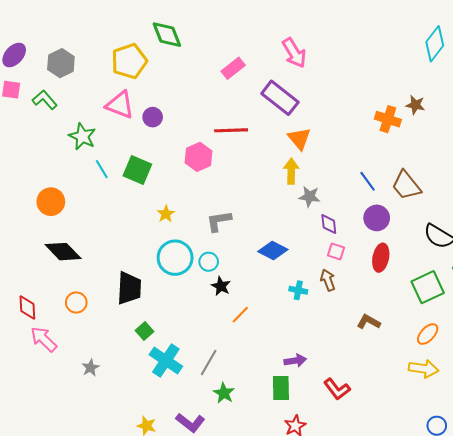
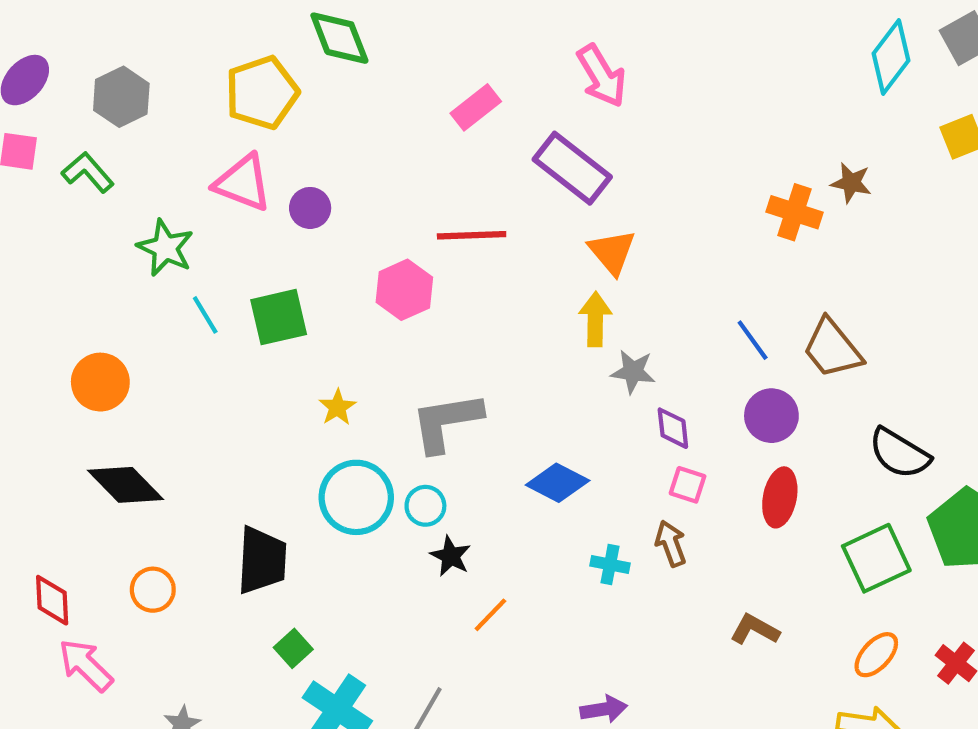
green square: (137, 170) -> (279, 317), turned -36
gray L-shape: (219, 221) -> (446, 422), size x1.4

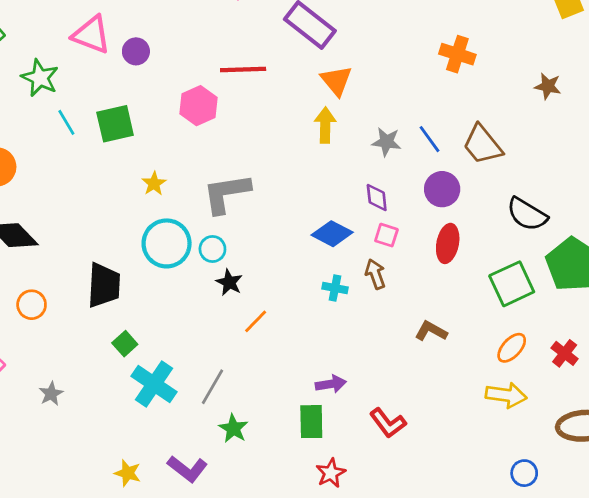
brown star: (851, 183) -> (548, 86), moved
gray star: (633, 372) -> (386, 142), moved
blue diamond: (558, 483) -> (332, 234), moved

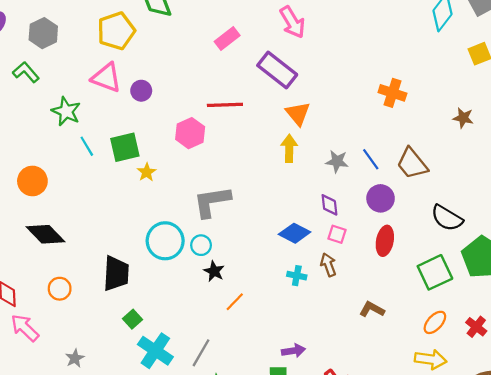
yellow star: (154, 184) -> (147, 172), moved

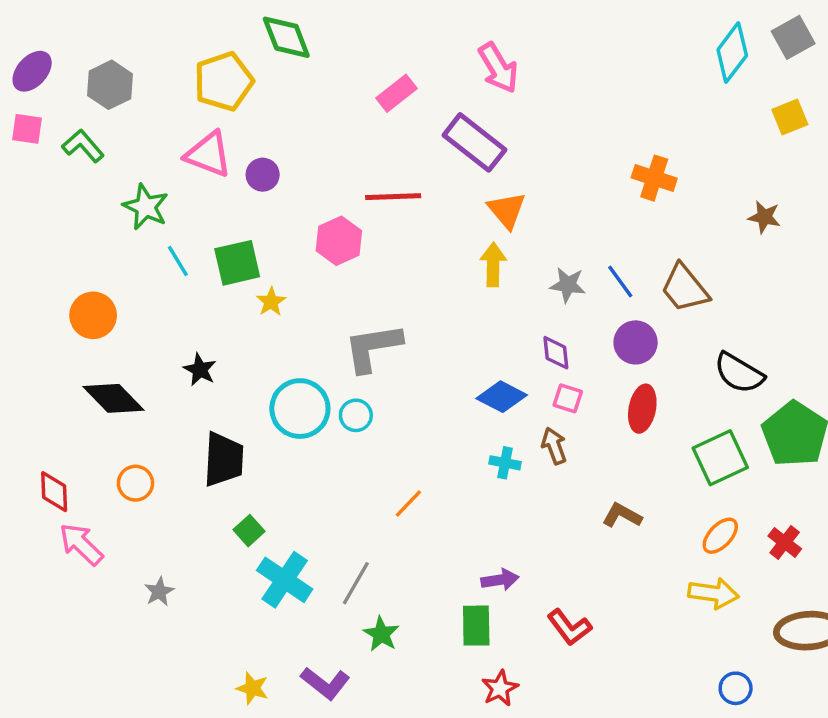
black star: (214, 271) -> (200, 370), moved

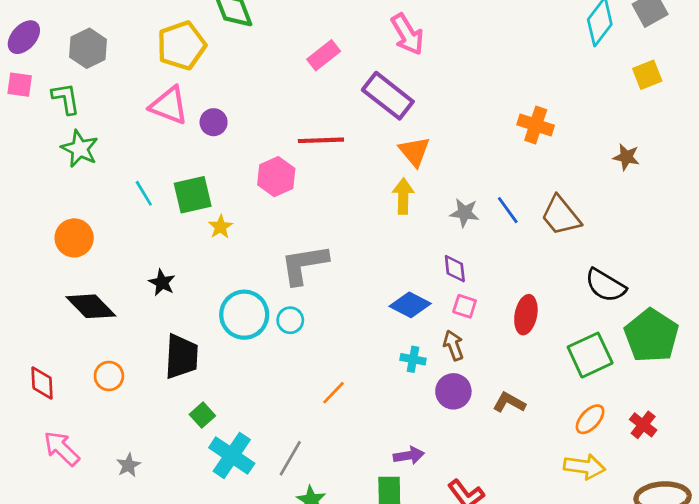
green L-shape: (83, 146) -> (66, 98), turned 32
green star: (146, 207) -> (80, 149), moved
purple circle: (636, 342) -> (453, 391), moved
pink arrow: (81, 544) -> (62, 449), moved

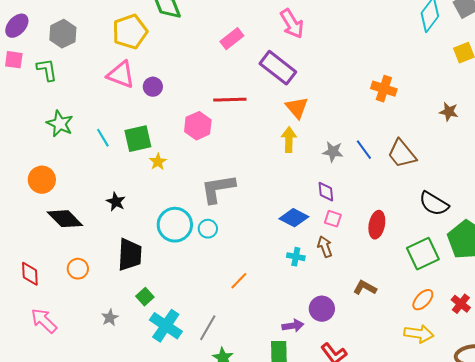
green star: (80, 149) -> (60, 124), moved
orange circle: (74, 238) -> (42, 180), moved
purple circle: (453, 391) -> (322, 309), moved
gray star: (128, 465) -> (110, 318), moved

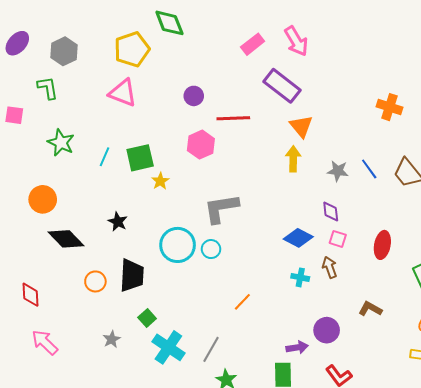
pink rectangle: (232, 39) -> (253, 44), moved
pink square: (14, 60) -> (14, 115), moved
purple circle: (153, 87) -> (194, 96), moved
cyan line: (103, 138) -> (105, 157), turned 54
orange circle: (78, 269) -> (95, 281), moved

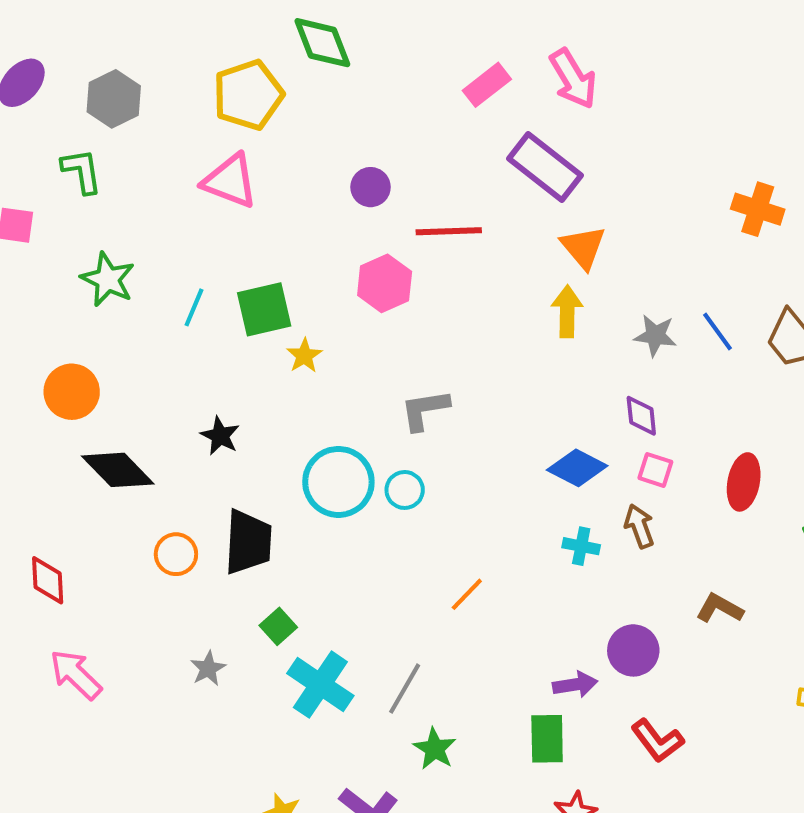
gray L-shape: (221, 208) -> (425, 410), size x0.7

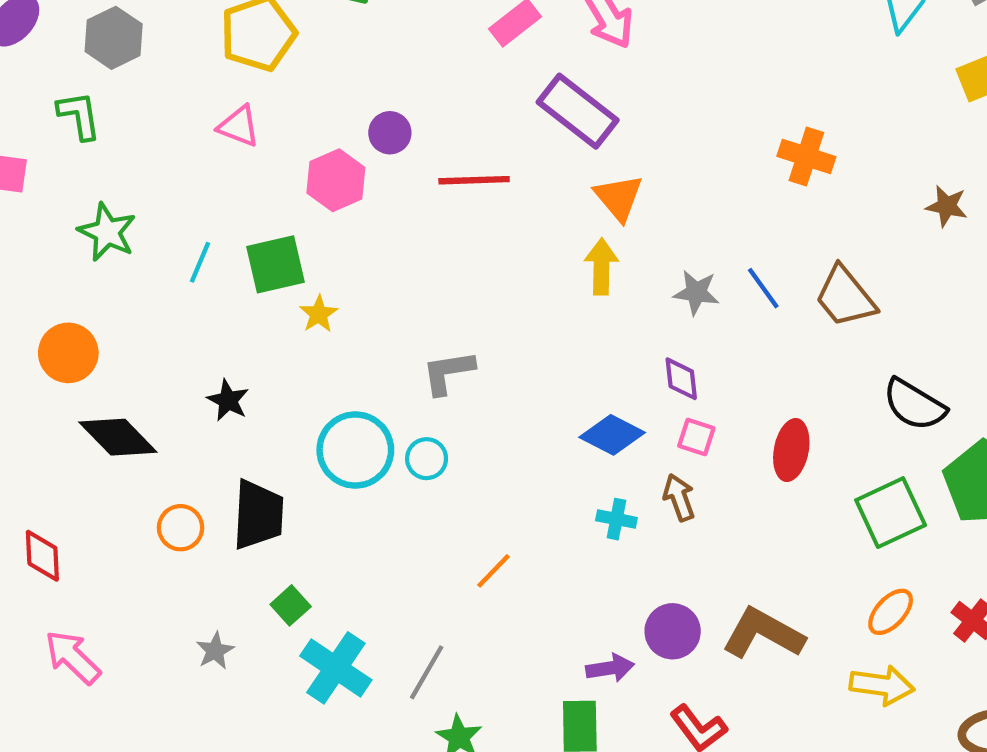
pink triangle: (230, 181) -> (239, 126), size x0.7
pink hexagon: (385, 283) -> (336, 180), moved
brown L-shape: (720, 608) -> (763, 633), moved, size x1.6

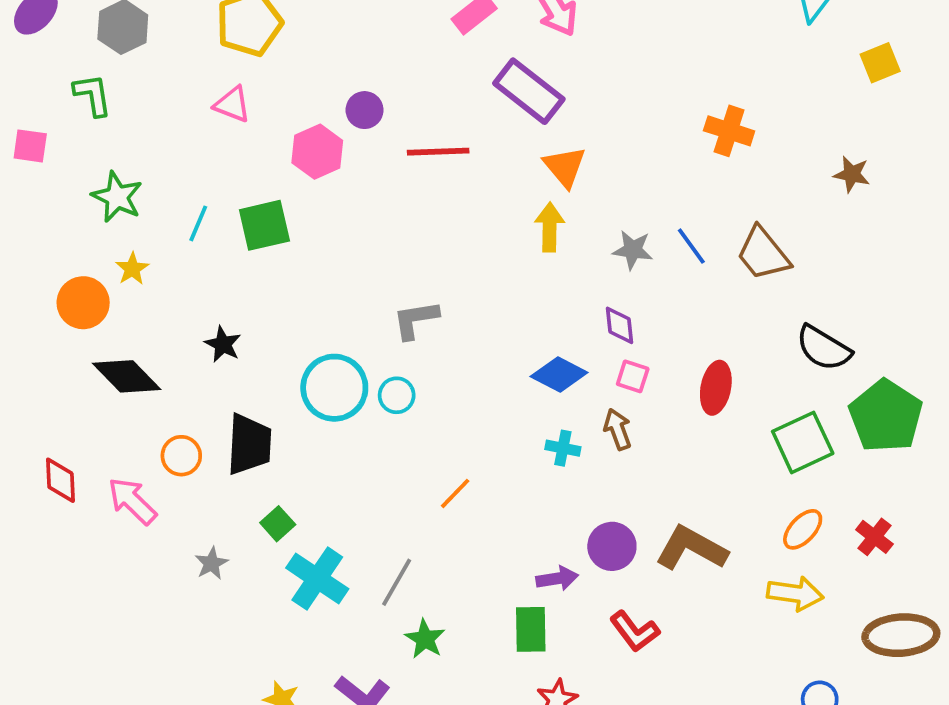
yellow star: (319, 314) -> (132, 269), moved
pink arrow: (73, 657) -> (132, 501), moved

